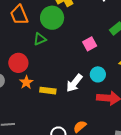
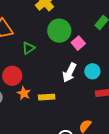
green circle: (52, 18) -> (59, 31), moved
white arrow: (74, 83) -> (69, 73), moved

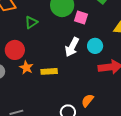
pink square: (78, 43) -> (81, 18), turned -32

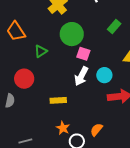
pink square: (81, 18) -> (83, 54), moved
orange star: (26, 68) -> (63, 128), moved

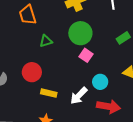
white arrow: (81, 76) -> (79, 96), moved
red circle: (24, 79) -> (32, 72), moved

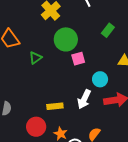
pink square: (86, 55) -> (78, 59), turned -32
red circle: (32, 72) -> (36, 127), moved

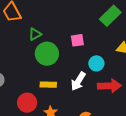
green rectangle: (108, 30) -> (110, 16), size x1.5
green circle: (66, 39) -> (47, 54), moved

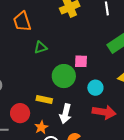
green circle: (47, 54) -> (64, 76), moved
white arrow: (78, 81) -> (65, 114), moved, turned -30

